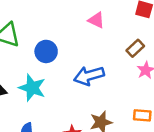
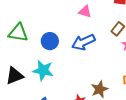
blue arrow: (89, 76) -> (83, 42), moved

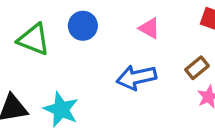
blue circle: (50, 41) -> (83, 26), moved

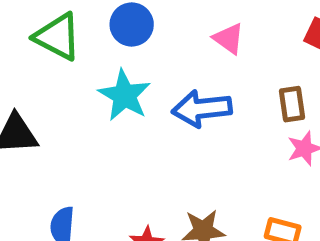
brown rectangle: (197, 68) -> (292, 104), turned -65
cyan star: (61, 109) -> (125, 95), moved

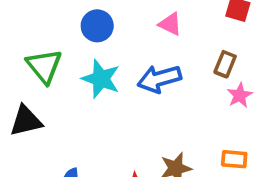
green triangle: (57, 37) -> (44, 66), moved, turned 33
brown rectangle: (292, 104) -> (225, 64), turned 40

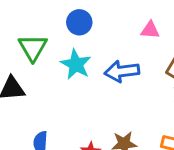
pink triangle: (170, 24) -> (150, 30), moved, turned -30

